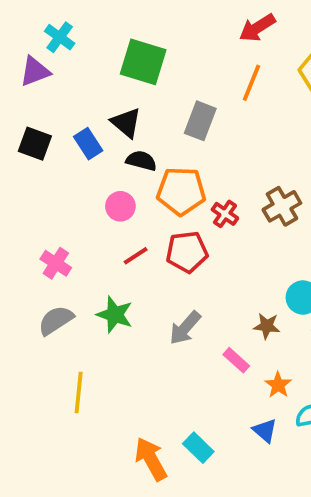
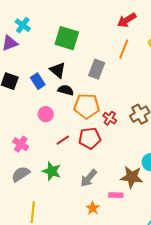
pink circle: (120, 206) -> (46, 114), moved
brown star: (267, 326) -> (132, 177), size x1.6
pink rectangle: (236, 360) -> (116, 195), turned -40
orange star: (278, 385) -> (93, 208), moved

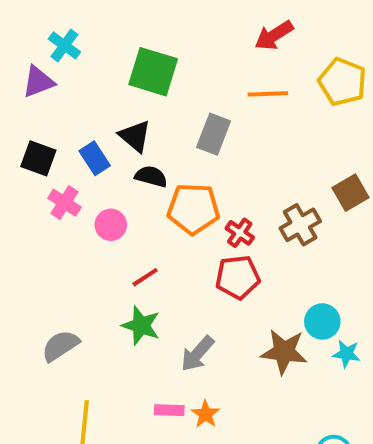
orange line: (124, 49) -> (268, 94), turned 66
red pentagon: (90, 138) -> (238, 277), moved
pink cross: (21, 144) -> (64, 203), moved
green star: (52, 171) -> (141, 326), moved
pink rectangle: (116, 195) -> (169, 410), moved

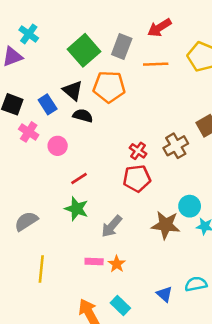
green square: (153, 72) -> (84, 50), turned 32
gray rectangle: (214, 134) -> (122, 47), moved
orange pentagon: (193, 209) -> (109, 87), moved

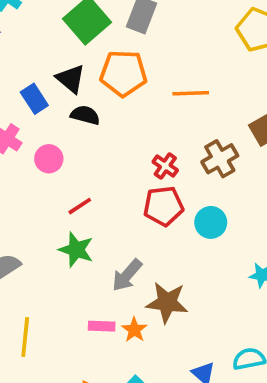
orange line: (156, 64) -> (191, 93), moved
cyan circle: (190, 206) -> (211, 222), moved
brown star: (166, 225) -> (167, 302), moved

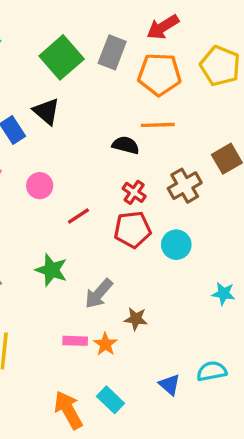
orange pentagon: (123, 73) -> (159, 74), moved
black semicircle: (85, 115) -> (126, 145), moved
pink circle: (49, 159) -> (40, 186), moved
red line: (80, 206) -> (78, 216), moved
brown star: (167, 302) -> (136, 319), size x0.6

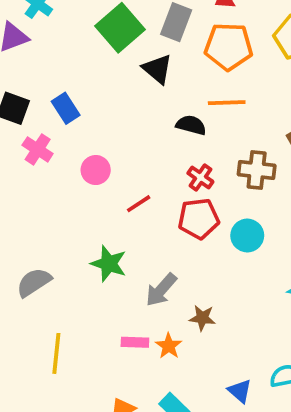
black triangle: (46, 111) -> (157, 69), moved
brown cross: (185, 186) -> (257, 170), turned 36

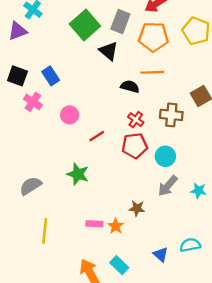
gray arrow: (161, 290) -> (168, 186), moved

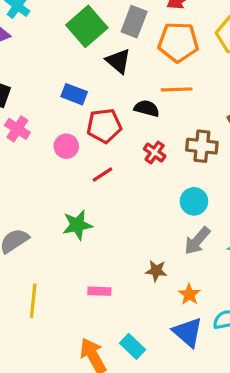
blue rectangle: (51, 76) -> (74, 94), moved, turned -36
red pentagon: (135, 146) -> (104, 126), moved
green star: (78, 174) -> (77, 225), turned -30
orange star: (116, 226) -> (189, 294), moved
blue triangle: (161, 254) -> (188, 332), size x1.5

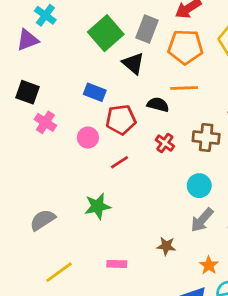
orange star: (189, 294) -> (209, 265), moved
yellow line: (33, 301) -> (59, 272), turned 48

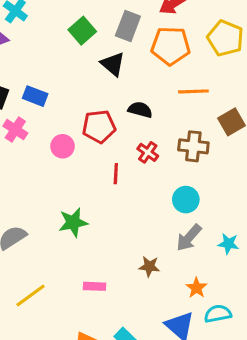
green square: (106, 33) -> (82, 31), size x0.7
orange line: (184, 88) -> (193, 91), moved
blue rectangle: (95, 92) -> (35, 96), moved
red line: (120, 162) -> (116, 174), moved, turned -54

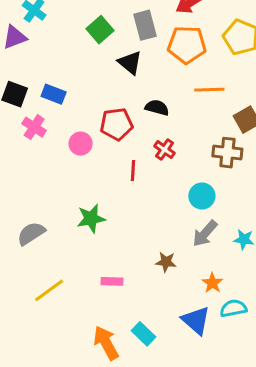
gray rectangle: (128, 26) -> (145, 25), turned -36
brown cross: (193, 146) -> (227, 153), moved

